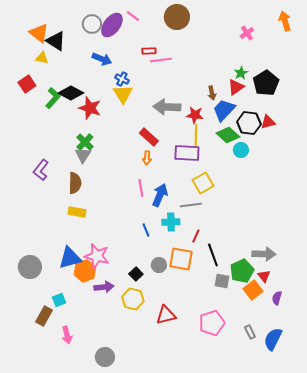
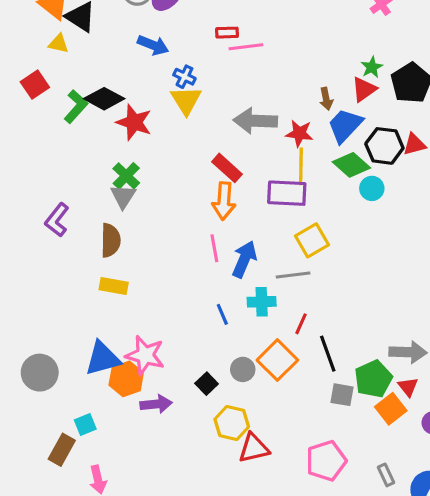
orange arrow: (147, 158) -> (224, 201), size x1.6
orange square: (181, 259) -> (277, 360), turned 35
yellow hexagon: (133, 299) -> (232, 423), moved

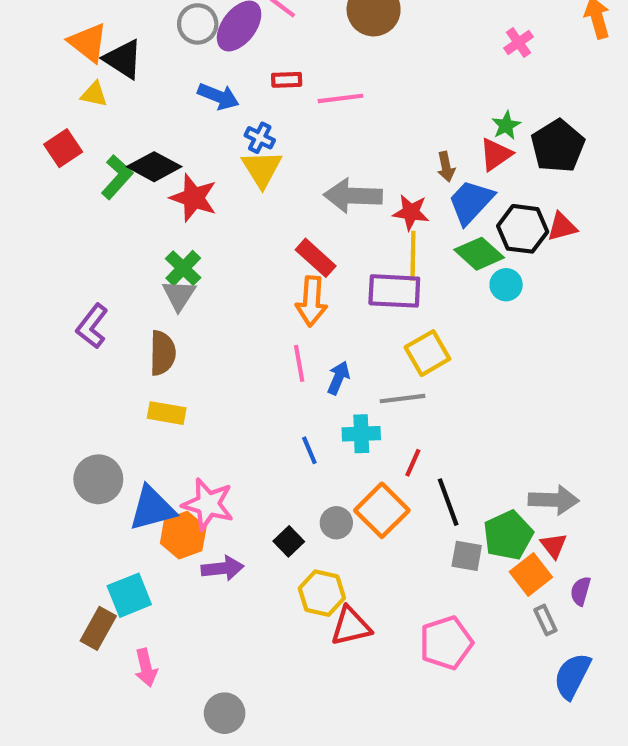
red rectangle: (227, 33) -> (287, 80), moved
blue arrow: (244, 259) -> (338, 378), size x0.7
gray circle: (40, 373) -> (98, 479), moved
cyan square: (85, 425) -> (129, 595), size x1.5
gray rectangle: (386, 475) -> (545, 620), moved

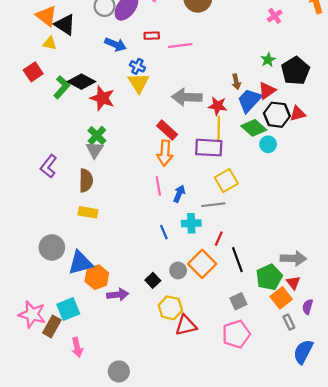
red triangle: (496, 154) -> (267, 91), moved
pink star: (208, 504) -> (32, 314), moved
gray square: (467, 556) -> (238, 301), moved, turned -35

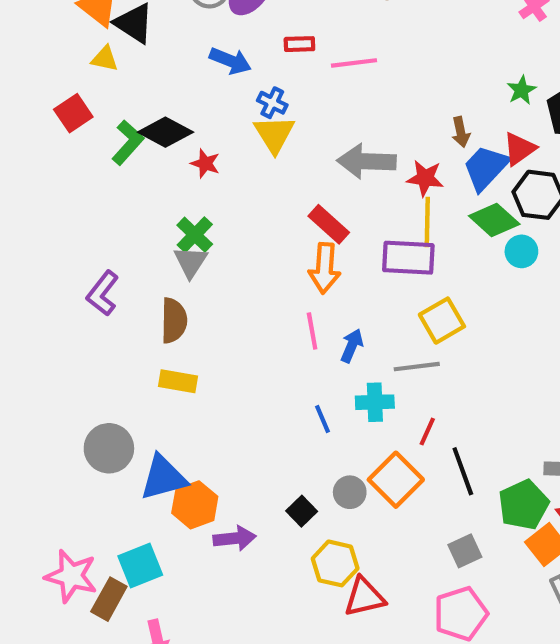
red star: (102, 98) -> (205, 163), size x0.6

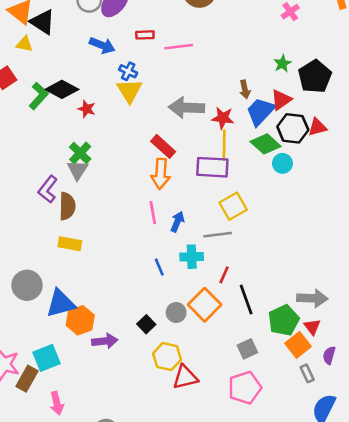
purple L-shape: (103, 293) -> (48, 189), moved

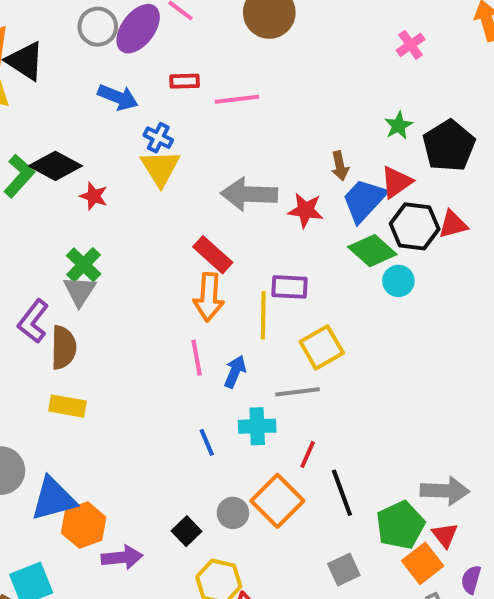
yellow line: (224, 145) -> (263, 315), moved
purple rectangle: (212, 167) -> (289, 287), size x0.7

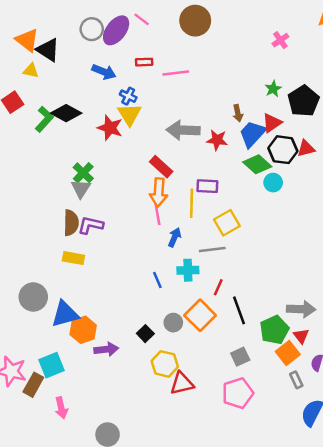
red star: (94, 196) -> (110, 128), moved, size x1.5
purple L-shape: (33, 321) -> (90, 225), moved, turned 65
pink line: (197, 358) -> (157, 214), moved

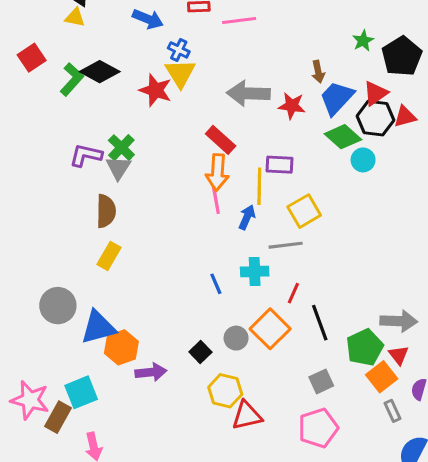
yellow triangle: (31, 71) -> (75, 17), moved
red triangle: (272, 123) -> (375, 93), moved
purple L-shape: (90, 225) -> (86, 155), moved
blue arrow: (174, 237) -> (247, 217), moved
yellow rectangle: (73, 258) -> (109, 256), turned -70

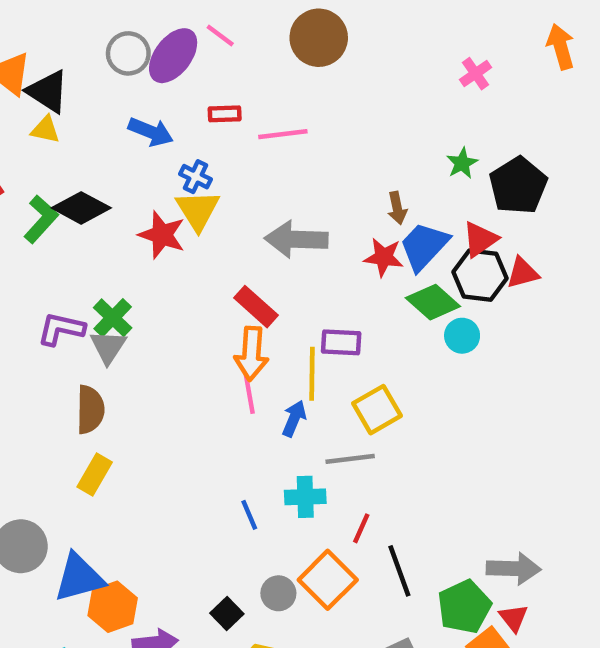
red star: (292, 106) -> (384, 257), moved

